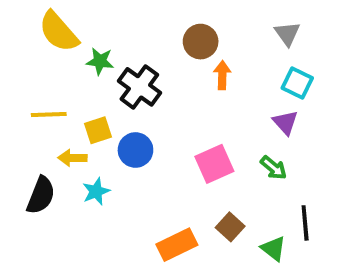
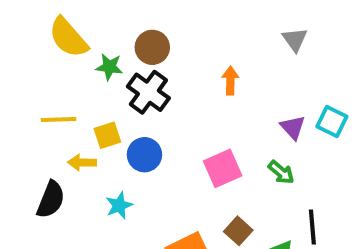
brown circle: (201, 42) -> (152, 47), moved
cyan square: (297, 83) -> (332, 122), moved
cyan star: (96, 191) -> (119, 205), moved

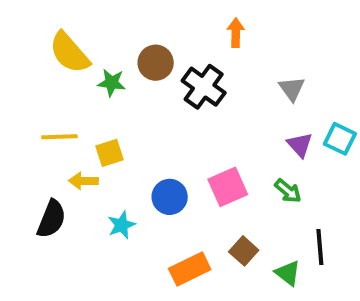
gray triangle: (295, 40) -> (292, 89), moved
orange arrow: (230, 81) -> (236, 33), moved
black cross: (148, 92) -> (204, 87), moved
blue circle: (144, 155) -> (170, 197), moved

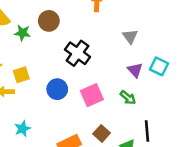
black cross: (204, 87) -> (78, 53), moved
blue circle: (170, 197) -> (57, 89), moved
cyan star: (122, 225) -> (22, 129), moved

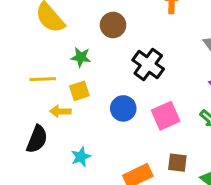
green star: (22, 33) -> (81, 57), moved
brown square: (102, 133) -> (177, 163), turned -35

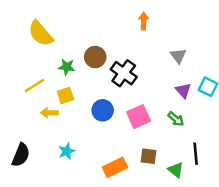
brown circle: (113, 25) -> (95, 57), moved
yellow line: (43, 79) -> (34, 86), turned -30
black semicircle: (37, 139) -> (21, 155), moved

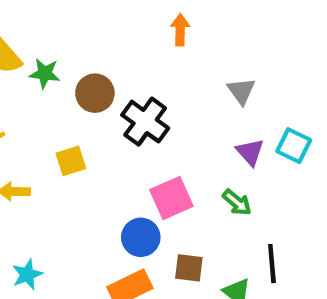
green star: (67, 67) -> (45, 73), moved
yellow square: (65, 95) -> (71, 161), moved
blue circle: (103, 110) -> (141, 237), moved
cyan star: (67, 151) -> (27, 274), moved

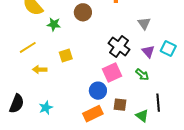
green star: (45, 73) -> (54, 24), moved
brown circle: (95, 93) -> (83, 12), moved
black cross: (145, 122) -> (119, 46), moved

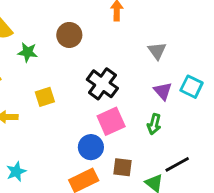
black cross: (119, 46) -> (102, 84), moved
green arrow: (142, 75) -> (154, 124), turned 64
black line: (158, 103) -> (177, 164), turned 66

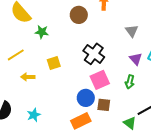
brown circle: (69, 35) -> (79, 15), moved
brown square: (123, 167) -> (104, 105), moved

